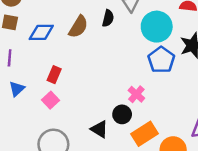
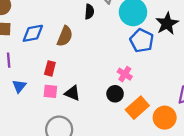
brown semicircle: (78, 27) -> (65, 36), moved
pink square: (50, 100) -> (50, 91), turned -32
black triangle: (99, 129) -> (72, 93), moved

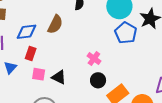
blue diamond: (33, 33) -> (27, 32), moved
red rectangle: (50, 68) -> (31, 54), moved
pink cross: (125, 74) -> (94, 58), moved

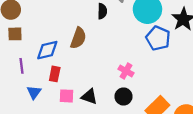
black circle: (98, 80) -> (123, 96), moved

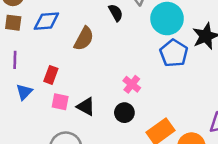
black semicircle: (102, 11) -> (116, 13), turned -40
blue diamond: (47, 50) -> (46, 21), moved

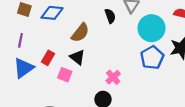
blue triangle: (24, 92) -> (24, 68), size x1.5
pink square: (60, 102) -> (65, 75), moved
black triangle: (86, 107) -> (77, 57), moved

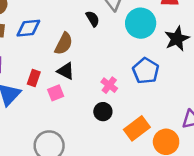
blue pentagon: (152, 58) -> (146, 71), moved
pink square: (65, 75) -> (56, 93), turned -32

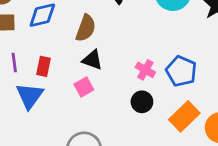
blue pentagon: (146, 71) -> (181, 71), moved
red rectangle: (34, 78) -> (43, 66), moved

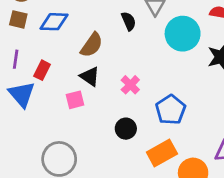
pink cross: (145, 70) -> (130, 85), moved
blue triangle: (30, 96) -> (22, 94), turned -32

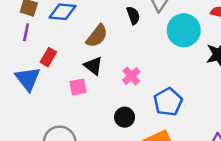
purple line: (16, 59) -> (26, 32), moved

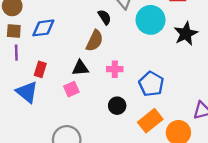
brown semicircle: (97, 36) -> (95, 41), moved
black triangle: (93, 66) -> (80, 68), turned -30
pink cross: (131, 76) -> (115, 69), turned -35

